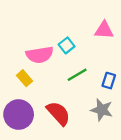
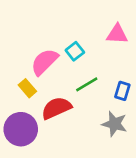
pink semicircle: (40, 55) -> (44, 62), turned 144
red semicircle: (58, 113) -> (56, 108), moved, turned -72

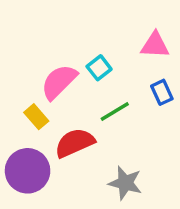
blue rectangle: (122, 91) -> (162, 92), moved, turned -42
gray star: (114, 124) -> (125, 183), moved

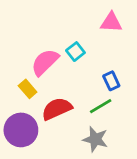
pink triangle: (155, 45) -> (111, 22), moved
blue rectangle: (162, 92) -> (111, 81), moved
green line: (115, 111) -> (101, 106), moved

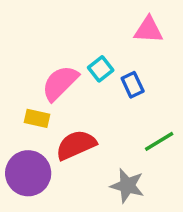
blue rectangle: (111, 81) -> (133, 85), moved
yellow rectangle: (28, 89) -> (37, 118), turned -36
green line: (101, 106) -> (159, 141), moved

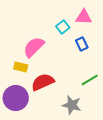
cyan square: (101, 69) -> (63, 27), moved
blue rectangle: (133, 85) -> (82, 44), moved

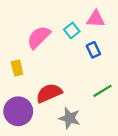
pink semicircle: (34, 47) -> (39, 37), moved
yellow rectangle: (21, 67) -> (17, 68), moved, turned 64
gray star: (72, 105) -> (69, 118), moved

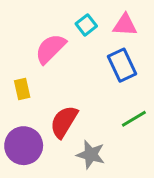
cyan square: (72, 30) -> (86, 25), moved
blue rectangle: (93, 50) -> (122, 65), size x1.5
red semicircle: (49, 93) -> (64, 122), turned -35

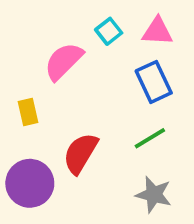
green line: (134, 119) -> (150, 138), moved
gray star: (91, 155) -> (154, 195), moved

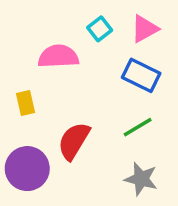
pink triangle: (157, 31) -> (145, 29), turned -32
pink semicircle: (64, 61) -> (58, 56), turned 42
blue rectangle: (154, 82) -> (141, 75), turned -39

